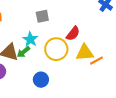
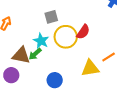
yellow circle: (56, 49) -> (66, 37), moved
yellow triangle: (85, 53) -> (90, 68), moved

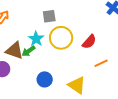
red semicircle: (83, 32) -> (89, 42), moved
yellow triangle: (90, 68) -> (77, 85), moved, turned 36

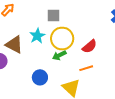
green arrow: (29, 51) -> (59, 55), moved
orange line: (101, 63) -> (86, 68), moved

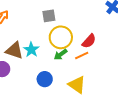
cyan star: (37, 36) -> (31, 50), moved
orange line: (86, 68) -> (82, 55), moved

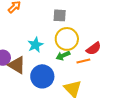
brown triangle: (14, 50) -> (17, 65), moved
blue circle: (45, 79) -> (42, 76), size x1.5

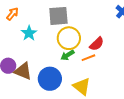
gray square: (60, 15) -> (58, 16), size x1.5
cyan star: (35, 45) -> (29, 33), moved

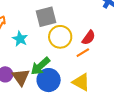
green arrow: (67, 55) -> (40, 66), moved, size x1.5
brown triangle: (23, 71) -> (21, 77), turned 42

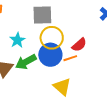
cyan star: (20, 39) -> (17, 40), moved
blue circle: (49, 80) -> (50, 55), moved

